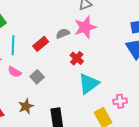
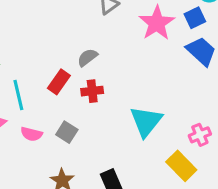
pink star: (85, 27) -> (157, 23), moved
red cross: (77, 58) -> (92, 91), moved, turned -32

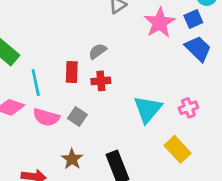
red rectangle: (59, 82) -> (72, 72), turned -35
pink semicircle: (31, 134) -> (46, 117), size x1.4
pink cross: (200, 135) -> (188, 108), moved

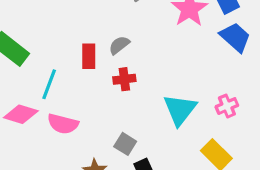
red rectangle: (72, 72) -> (89, 56), moved
cyan line: (36, 83) -> (49, 84), turned 35
gray square: (77, 117) -> (125, 144), moved

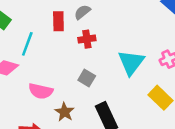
pink semicircle: (63, 124) -> (41, 91), moved
gray square: (125, 144) -> (87, 78), moved

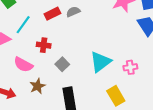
red rectangle: (58, 21) -> (52, 14), turned 49
red cross: (87, 39) -> (44, 45), moved

